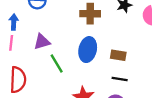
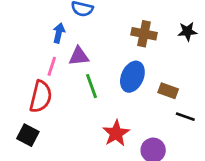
blue arrow: (14, 22) -> (59, 33), moved
pink line: (11, 43) -> (52, 66), moved
black line: (120, 79) -> (185, 117), moved

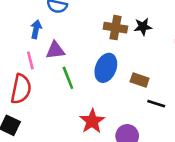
black star: (187, 31) -> (143, 27), moved
pink line: (52, 66) -> (30, 60), turned -30

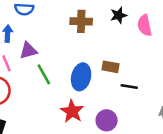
black star: (143, 27) -> (119, 15), moved
blue ellipse: (106, 68) -> (81, 77), moved

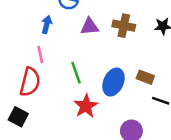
purple triangle: (28, 51) -> (90, 27), moved
red star: (72, 111) -> (86, 106), moved

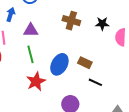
purple triangle: (90, 27) -> (31, 30), moved

